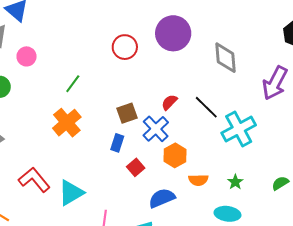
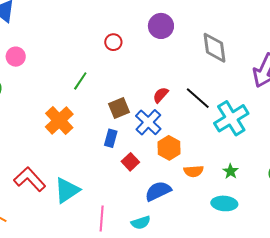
purple circle: (173, 33) -> (161, 26), size x0.7
red circle: (125, 47) -> (113, 42), size x0.7
green line: (73, 84) -> (80, 81), moved

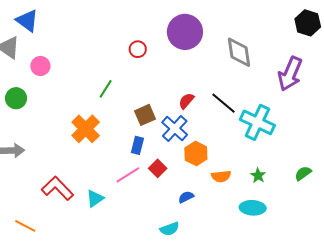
purple circle: (161, 26) -> (185, 32), size x1.4
cyan cross: (231, 118) -> (257, 122), turned -32
cyan triangle: (67, 190) -> (95, 198), size x0.7
blue semicircle: (158, 191) -> (186, 197), size x0.6
pink line: (102, 218) -> (128, 175), moved, turned 55

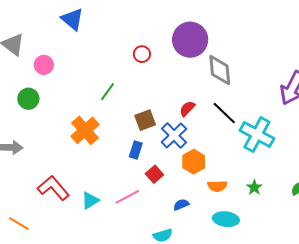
blue triangle: (27, 21) -> (72, 19), moved
gray diamond: (239, 52) -> (220, 70), moved
green circle: (16, 98) -> (28, 99), moved
pink line: (128, 175) -> (127, 197), moved
cyan ellipse: (253, 208) -> (226, 219), moved

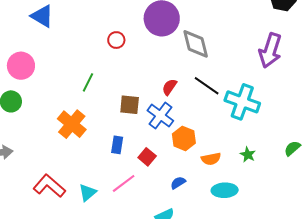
pink circle: (44, 65) -> (21, 66), size x1.4
brown square: (145, 120) -> (130, 105), turned 35
blue rectangle: (136, 150) -> (117, 145), moved

